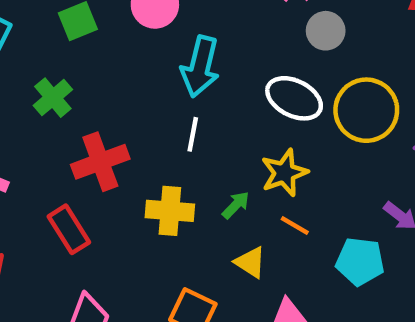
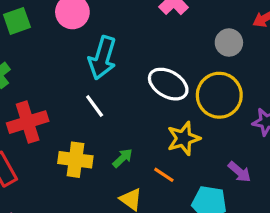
gray circle: (326, 31) -> (229, 43), moved
white line: (193, 134) -> (95, 106), turned -50
yellow star: (284, 173) -> (184, 138), moved

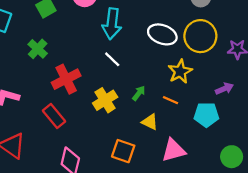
yellow cross: (75, 160) -> (105, 100), turned -30
purple arrow: (239, 172) -> (224, 89), turned -54

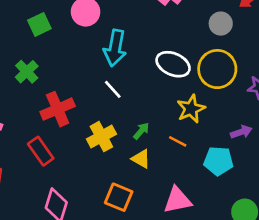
yellow triangle: (150, 122) -> (141, 159), moved

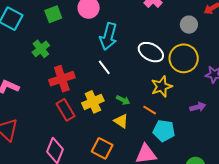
green arrow: (141, 131) -> (123, 100), turned 72
red rectangle: (41, 151) -> (66, 110), moved
cyan pentagon: (218, 161) -> (164, 131), moved

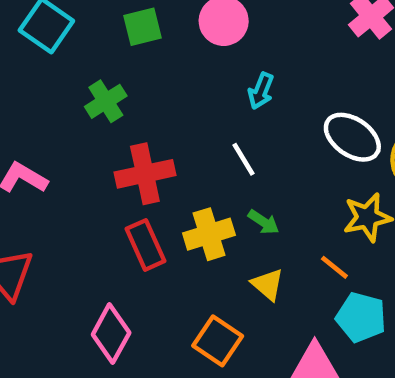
cyan arrow: (108, 36) -> (261, 91), size x0.6
green arrow: (123, 100) -> (264, 222), moved

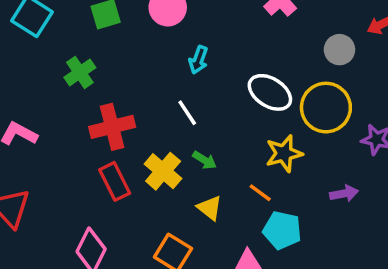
yellow cross: (209, 234) -> (163, 171), turned -30

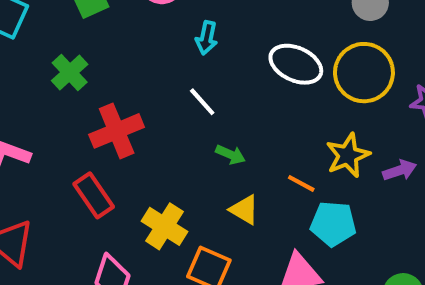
yellow star: (284, 153) -> (348, 155), moved
yellow cross: (163, 171) -> (164, 226), moved
red rectangle: (115, 181) -> (94, 195), moved

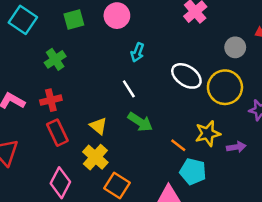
red cross: (117, 131) -> (51, 100), moved, size x0.7
green arrow: (230, 155) -> (140, 122), size x1.5
yellow triangle: (244, 210) -> (98, 126), moved

